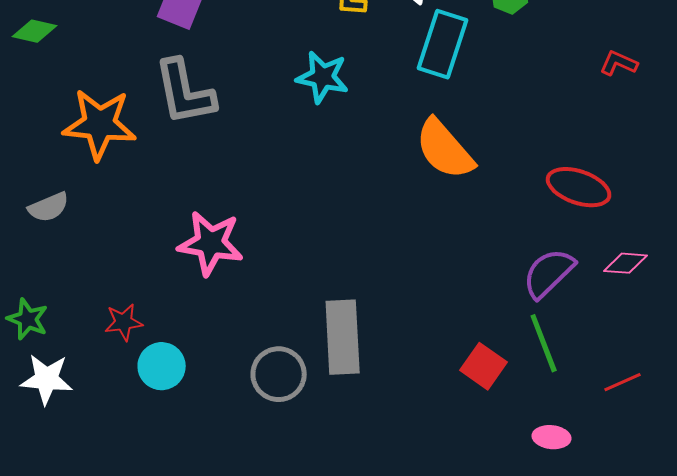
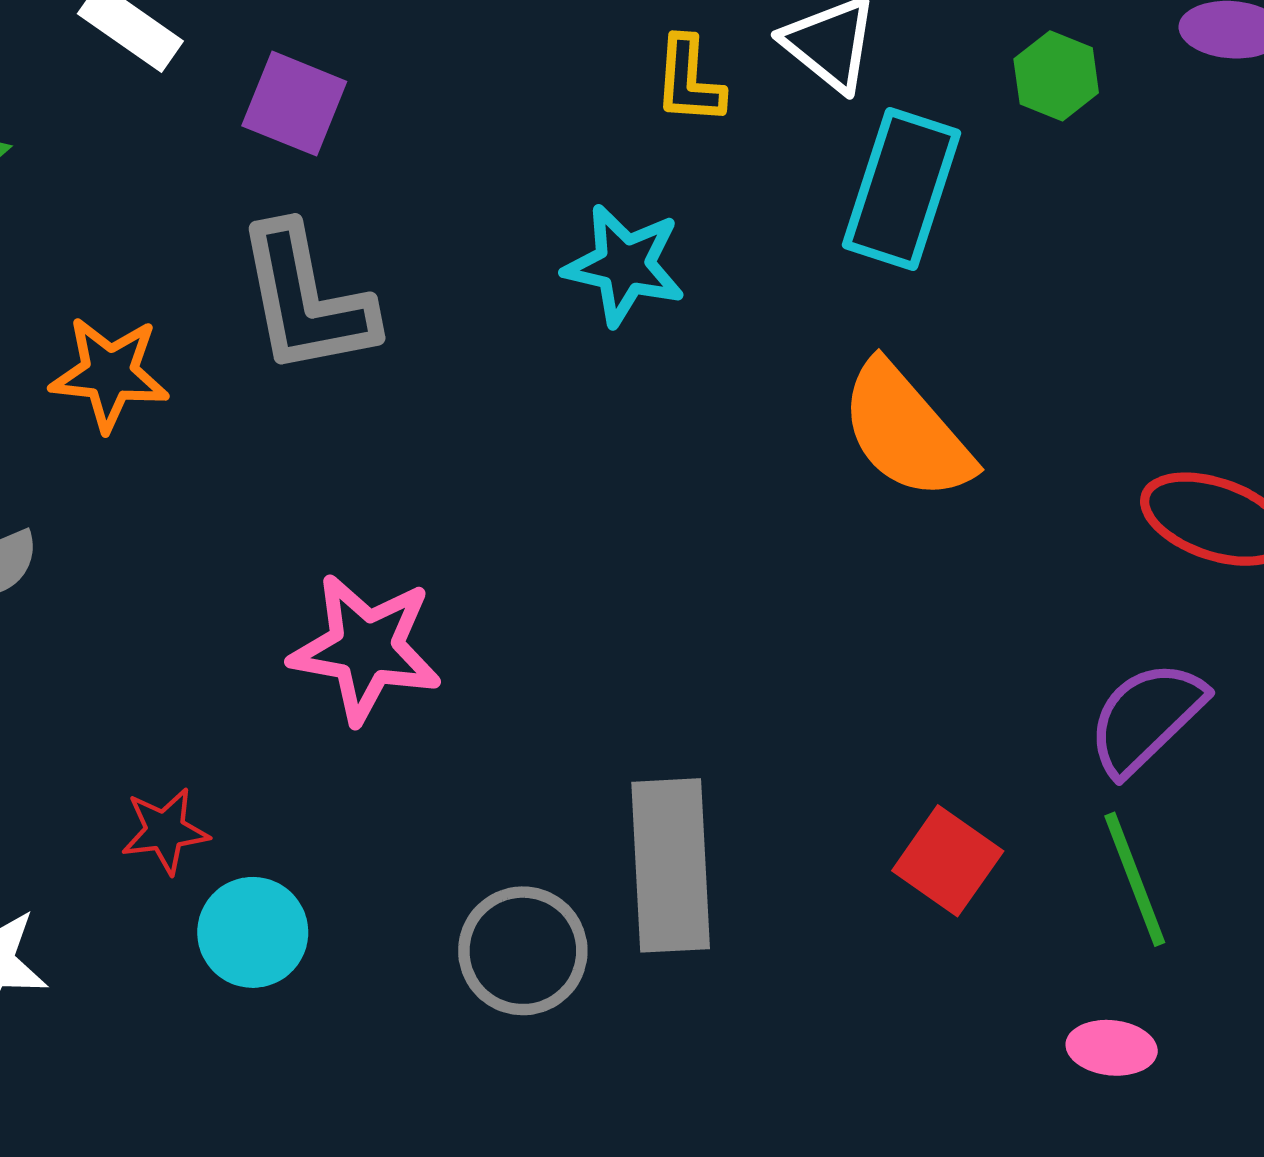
orange star: (100, 124) -> (110, 374), size x0.7
red square: (484, 366) -> (948, 861), moved
pink ellipse: (552, 437) -> (1112, 1048), moved

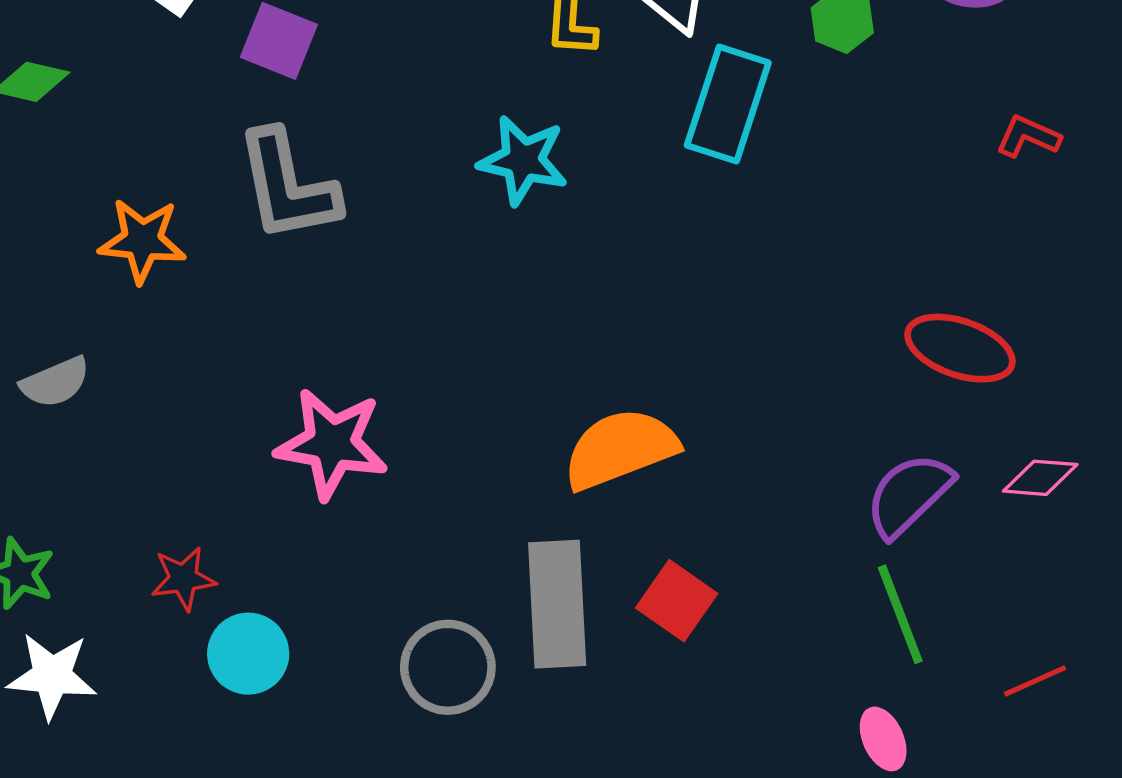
orange semicircle: (906, 431) -> (620, 449), moved, turned 110
red square: (948, 861) -> (677, 601), moved
pink ellipse: (1112, 1048) -> (883, 739), turned 60

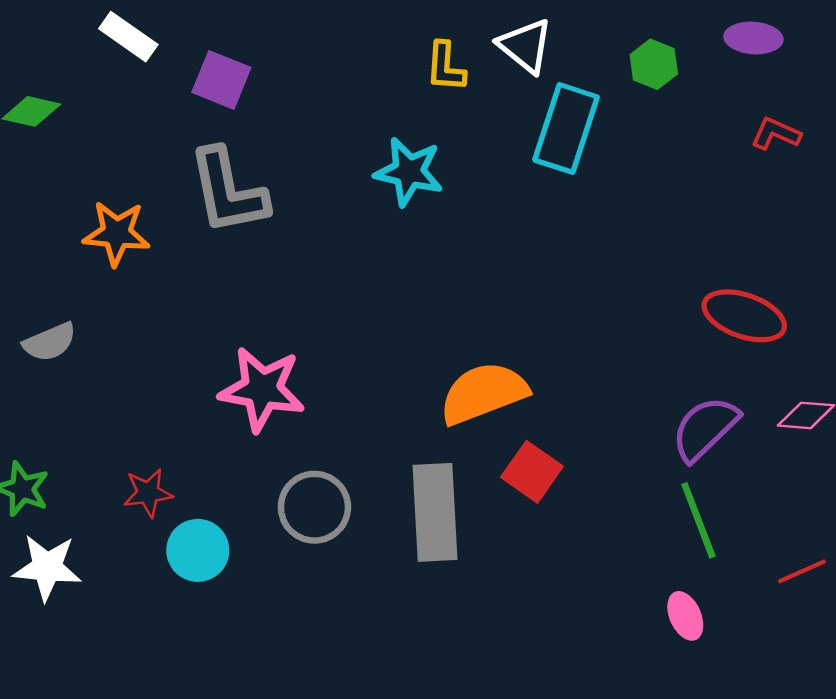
red L-shape: (1028, 136) -> (776, 134), moved
red square: (677, 601) -> (532, 472), moved
gray circle: (448, 667) -> (314, 507), moved

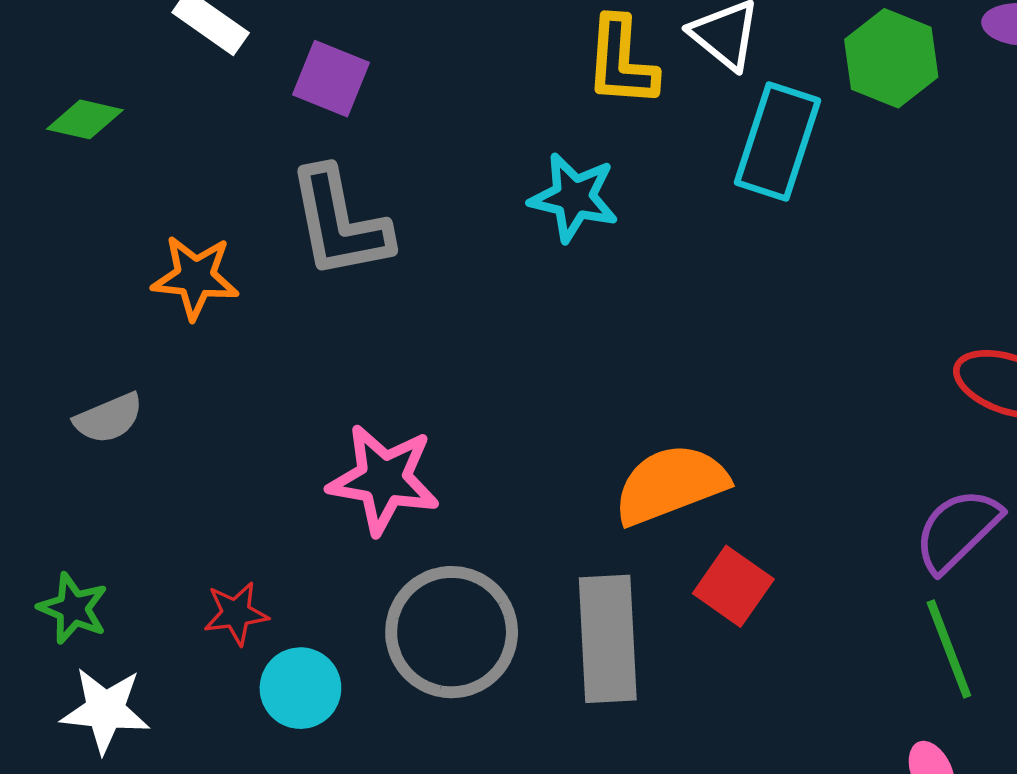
green hexagon: (654, 64) -> (891, 58), size x1.5
yellow L-shape: (445, 67) -> (621, 62), size x1.4
gray circle: (314, 507) -> (452, 632), size x1.4

